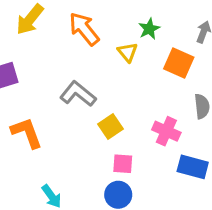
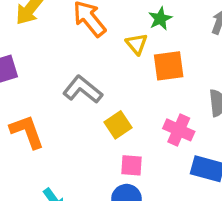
orange square: (179, 63) -> (169, 66), moved, turned -32

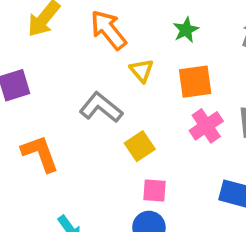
yellow triangle: (137, 44) -> (142, 70), moved
pink cross: (179, 130) -> (206, 126), moved, turned 32

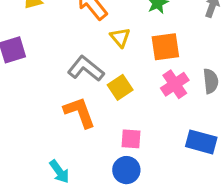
yellow square: (140, 146) -> (120, 87), moved
orange L-shape: (40, 154) -> (80, 112), moved

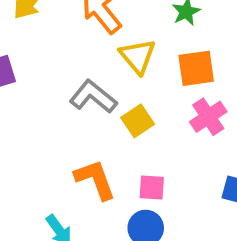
yellow triangle: (120, 37) -> (138, 56), size x1.4
orange L-shape: (80, 112) -> (95, 179), moved

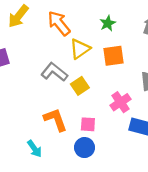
yellow triangle: (138, 56) -> (80, 49), turned 35
pink cross: (208, 117) -> (121, 102), moved

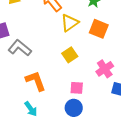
orange square: (114, 56) -> (99, 29), turned 30
gray L-shape: (54, 72) -> (20, 48), moved
orange L-shape: (55, 120) -> (36, 81), moved

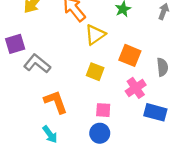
orange square: (99, 29) -> (130, 55), moved
yellow square: (70, 55) -> (95, 72), turned -35

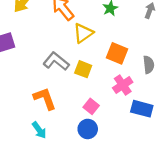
gray L-shape: (37, 64) -> (56, 61), moved
pink square: (103, 110) -> (91, 106), turned 35

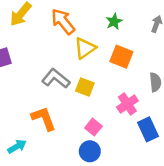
orange square: (117, 53) -> (121, 57), moved
blue rectangle: (142, 109) -> (148, 129), turned 50
cyan arrow: (39, 130) -> (17, 146), moved, turned -84

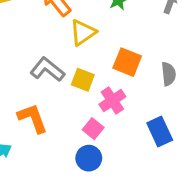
orange square: (121, 57) -> (127, 62), moved
pink cross: (127, 104) -> (112, 101), moved

